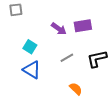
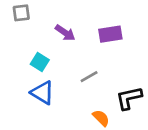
purple arrow: (59, 29) -> (65, 33), moved
black L-shape: (97, 59) -> (129, 98), moved

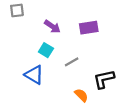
cyan square: (40, 62) -> (46, 50), moved

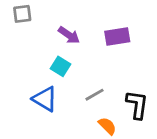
gray line: (72, 62) -> (95, 95), moved
black L-shape: (104, 79) -> (137, 105), turned 110

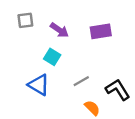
gray square: (22, 14) -> (25, 20), moved
black L-shape: (137, 105) -> (118, 90), turned -40

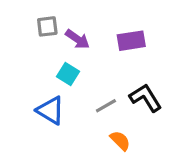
gray square: (25, 20) -> (47, 26), moved
black L-shape: (118, 90) -> (146, 98), moved

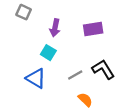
gray square: (47, 26) -> (24, 12), moved, turned 32
purple arrow: (77, 39) -> (55, 28), turned 66

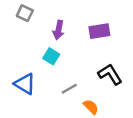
gray line: (75, 75) -> (69, 89), moved
blue triangle: (36, 78) -> (25, 84), moved

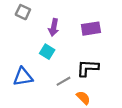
black L-shape: (110, 74) -> (88, 68), moved, turned -55
blue triangle: (25, 84) -> (23, 77), turned -40

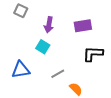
black L-shape: (88, 68) -> (93, 54), moved

